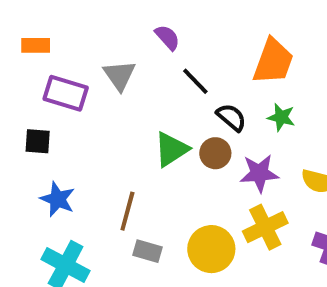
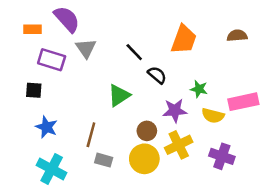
purple semicircle: (167, 37) -> (67, 19), moved, size x1.6
green star: (281, 117) -> (199, 89), moved
brown circle: (215, 153) -> (147, 131), moved

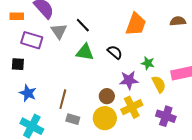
black line: (134, 52) -> (83, 25), moved
green triangle: (119, 95) -> (85, 52), moved, turned 42
yellow semicircle: (213, 116) -> (159, 84), turned -132

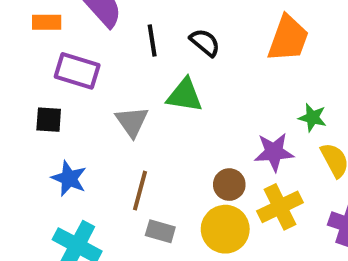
black line: (83, 25) -> (152, 40), moved, turned 35
gray triangle: (59, 31) -> (132, 122), moved
black semicircle: (115, 52) -> (205, 43), moved

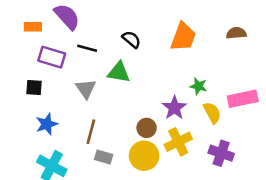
black line: (152, 40) -> (87, 48), moved, turned -66
purple star: (274, 152) -> (174, 108), turned -30
blue star: (69, 178) -> (47, 124), turned 30

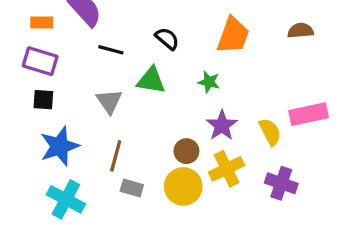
purple rectangle: (52, 57) -> (40, 61), moved
green star: (198, 86) -> (209, 82), moved
blue star: (47, 124) -> (59, 146), size x1.4

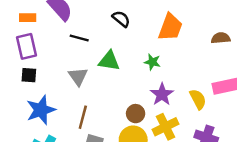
brown semicircle: (301, 31) -> (221, 38), moved
black semicircle: (167, 39) -> (121, 19), moved
purple rectangle: (40, 61) -> (26, 46), turned 60

